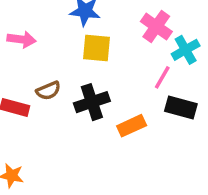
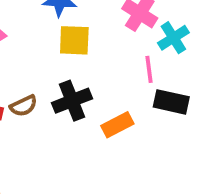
pink line: (162, 77) -> (149, 69), turned -35
brown semicircle: (48, 91) -> (24, 106), moved

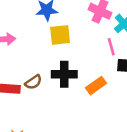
black cross: (72, 101) -> (64, 74), turned 30

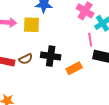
yellow square: (60, 35) -> (32, 25), moved

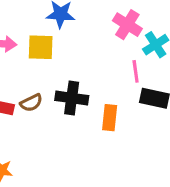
orange rectangle: (74, 68) -> (110, 118), turned -56

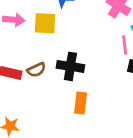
orange rectangle: (110, 118) -> (81, 103), moved

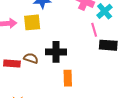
brown semicircle: (36, 70) -> (31, 58), turned -128

